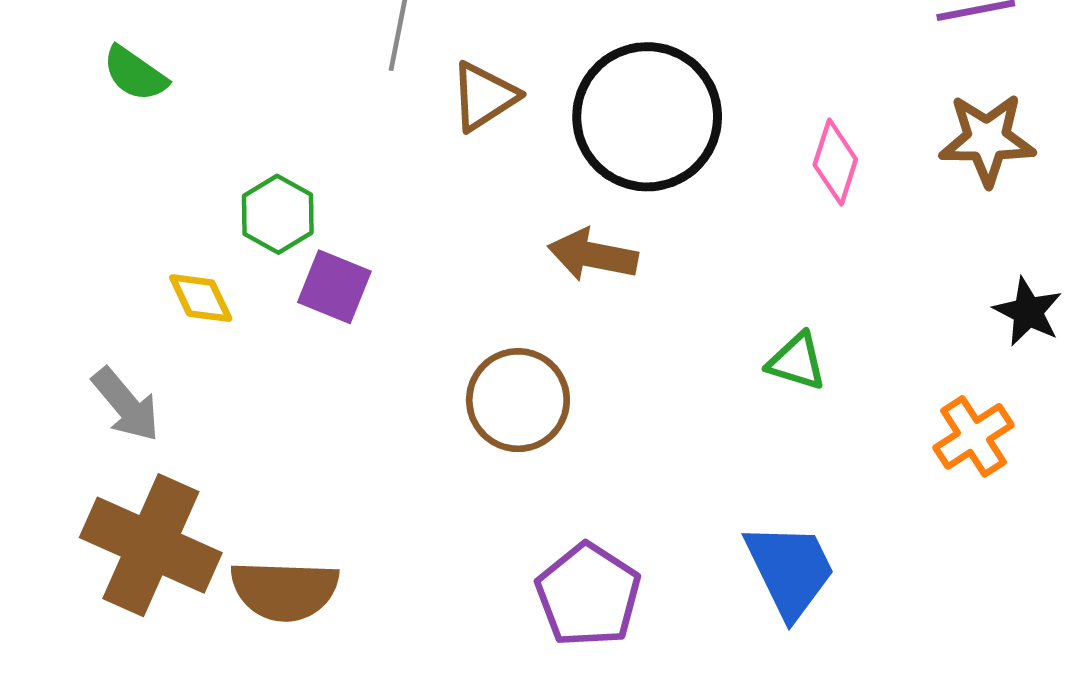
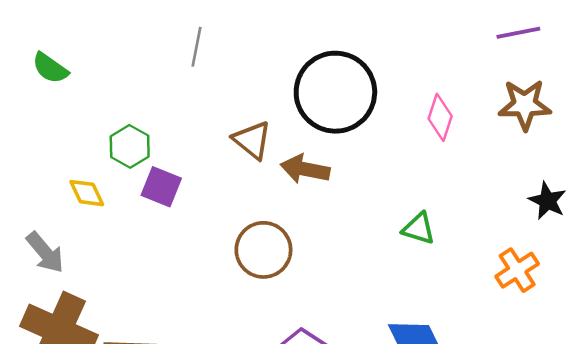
brown triangle: (484, 96) -> (252, 140), moved, turned -48

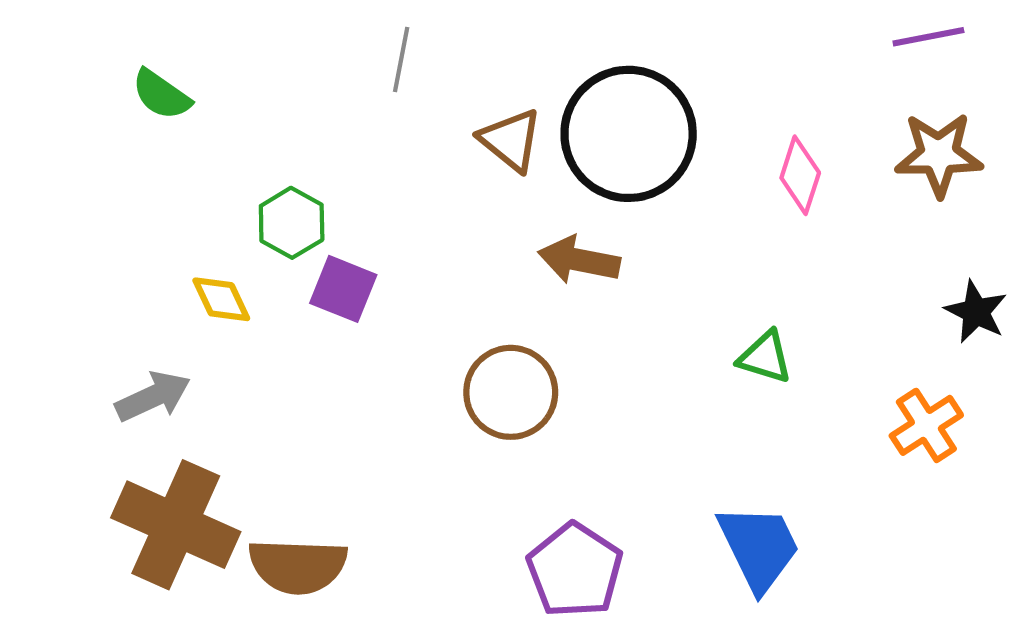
brown triangle: (252, 140) -> (511, 140), moved
gray arrow: (45, 252) -> (153, 396), turned -75

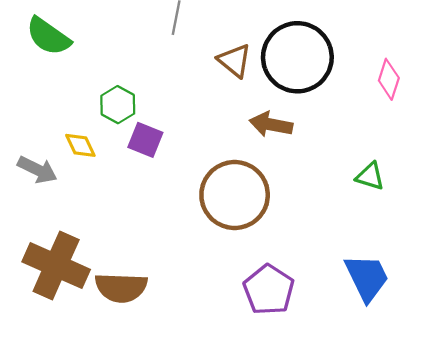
green semicircle: (161, 95) -> (48, 36), size x1.4
brown circle: (511, 392) -> (235, 195), size x1.4
gray arrow: (153, 396) -> (37, 170), moved, turned 51

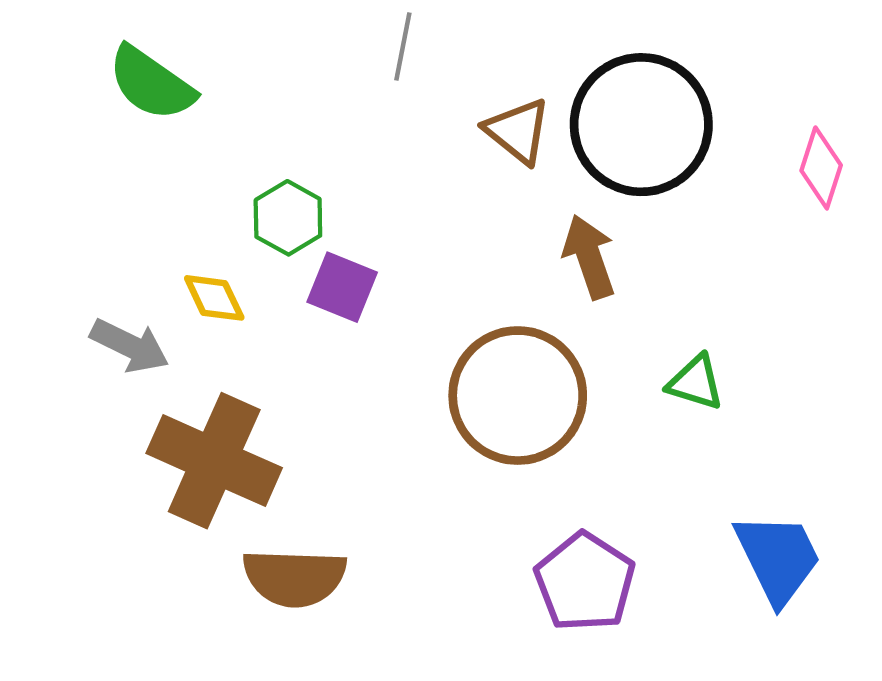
brown arrow: (271, 124) -> (589, 257), turned 60
green triangle: (370, 176) -> (695, 383), moved
brown cross: (56, 266) -> (214, 461), moved

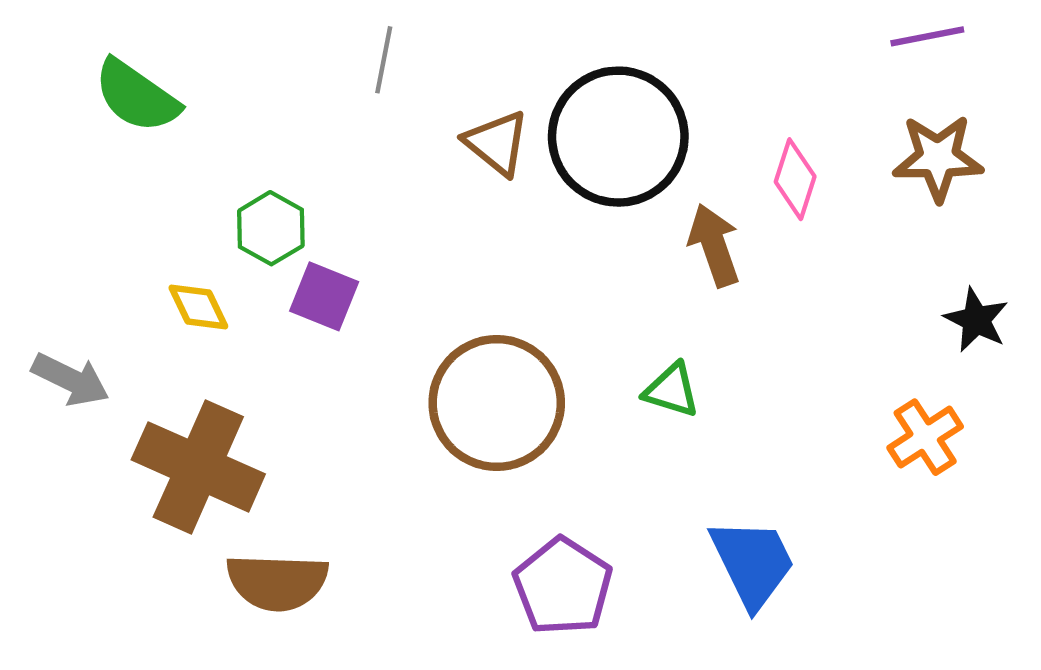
brown arrow: (589, 257) -> (714, 245), moved
gray arrow: (130, 346) -> (70, 380), moved

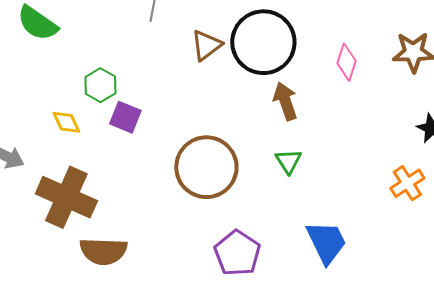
brown triangle: (497, 143) -> (206, 45), turned 44
brown arrow: (714, 245) -> (285, 101), moved
green triangle: (672, 390) -> (288, 161), turned 40

